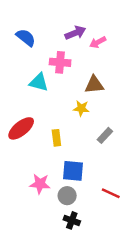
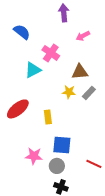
purple arrow: (75, 33) -> (64, 13), moved, turned -72
pink cross: (60, 62) -> (51, 53), turned 30
cyan triangle: (39, 82) -> (33, 70), turned -42
gray rectangle: (105, 135) -> (89, 93), moved

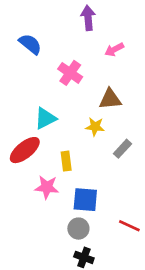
cyan triangle: (33, 70) -> (45, 118), moved
gray rectangle: (89, 93) -> (123, 149), moved
pink star: (34, 156) -> (47, 187), moved

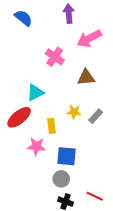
blue semicircle: (30, 44) -> (23, 18), moved
pink arrow: (114, 50) -> (89, 38), size x1.6
yellow star: (95, 127) -> (74, 112), moved
red line: (129, 226) -> (95, 196), moved

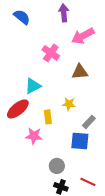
gray rectangle: (96, 116) -> (89, 122), moved
blue square: (67, 156) -> (80, 141), moved

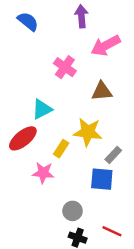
yellow star: (69, 104) -> (88, 132), size x1.6
yellow rectangle: (48, 117) -> (61, 149), turned 40

